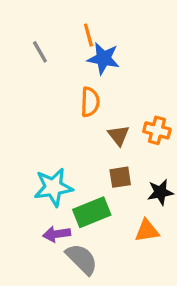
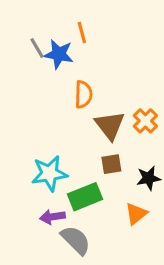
blue star: (103, 58) -> (59, 54), moved
orange cross: (157, 130) -> (145, 121), turned 30
brown triangle: (118, 135) -> (110, 125), size x1.5
orange triangle: (147, 231) -> (136, 214), turned -30

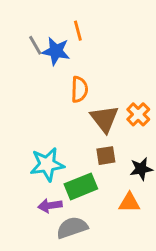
orange triangle: (136, 214) -> (129, 203), turned 40
gray semicircle: (76, 240) -> (72, 228), turned -64

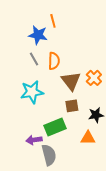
gray line: (35, 45) -> (34, 59), moved
cyan star: (47, 164) -> (32, 92), moved
gray semicircle: (72, 228) -> (49, 155), turned 95

